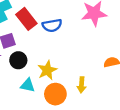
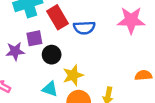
black circle: (18, 60) -> (52, 55), moved

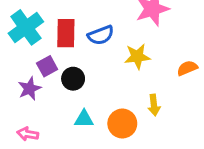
red rectangle: (57, 17) -> (66, 33), turned 50
yellow star: (73, 75) -> (137, 56), moved, turned 30

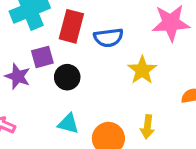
yellow star: (137, 56) -> (142, 70), turned 30
purple star: (30, 89) -> (18, 76), turned 30

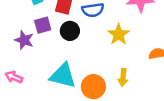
black circle: (67, 77) -> (70, 31), moved
cyan triangle: (68, 124) -> (63, 76), size x1.6

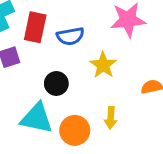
black circle: (70, 31) -> (56, 83), moved

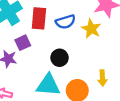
yellow star: (103, 65) -> (91, 29), moved

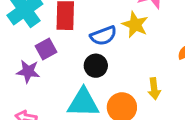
blue semicircle: (66, 22) -> (103, 36), moved

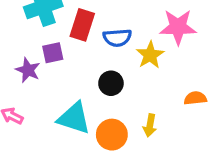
blue semicircle: (103, 36) -> (117, 38), moved
black circle: (96, 66) -> (111, 83), moved

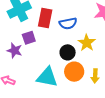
yellow star: (150, 55) -> (87, 43), moved
orange circle: (112, 135) -> (74, 72), moved

